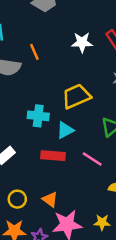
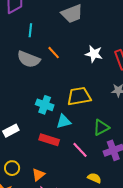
orange line: (34, 52) -> (54, 53), turned -32
orange triangle: (50, 200) -> (38, 175), turned 32

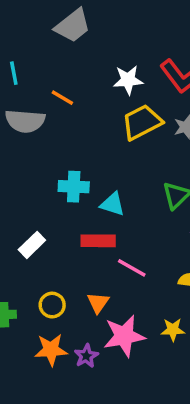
yellow trapezoid: (79, 96) -> (142, 122), moved
cyan triangle: (64, 121) -> (113, 204), turned 49
pink line: (80, 150) -> (132, 268), moved

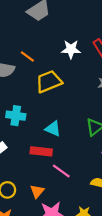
yellow trapezoid: (142, 122) -> (49, 82), moved
cyan cross: (74, 187) -> (16, 116), moved

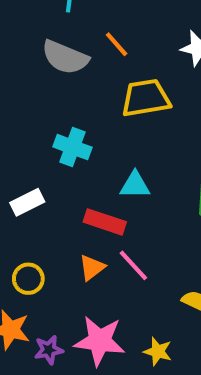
cyan triangle: (53, 129) -> (135, 185), turned -35
orange triangle: (37, 191) -> (92, 267), moved

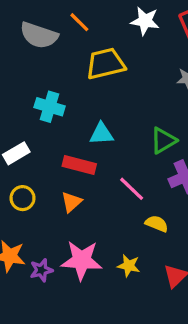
pink line: (133, 265) -> (132, 189), moved
yellow circle: (28, 279) -> (23, 198), moved

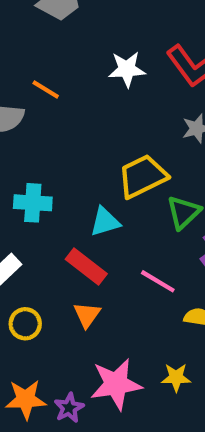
yellow trapezoid: (106, 64) -> (142, 176), moved
red rectangle: (79, 165) -> (86, 267), turned 36

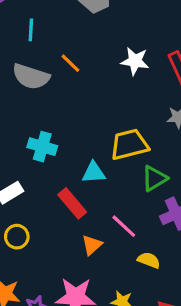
orange triangle: (87, 315) -> (92, 245), moved

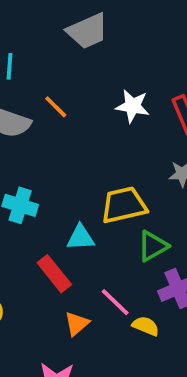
yellow semicircle: (149, 260) -> (146, 326), moved

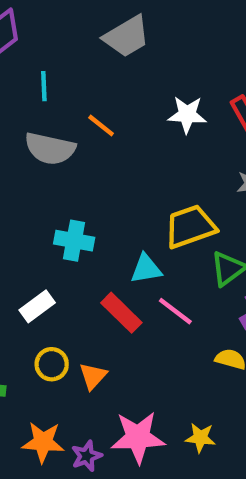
pink line: (115, 302) -> (175, 311), moved
orange triangle: (77, 324) -> (93, 376), moved

